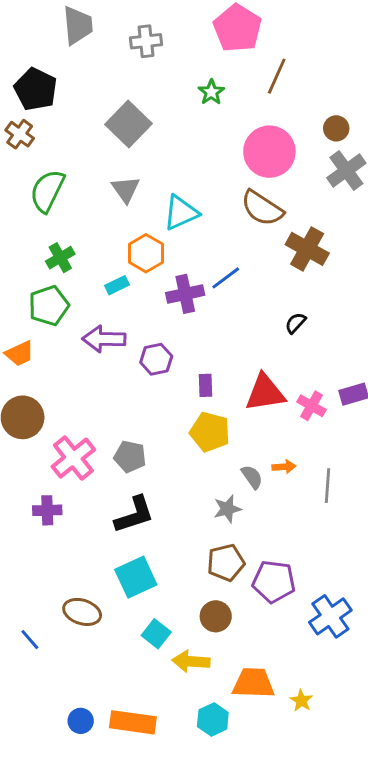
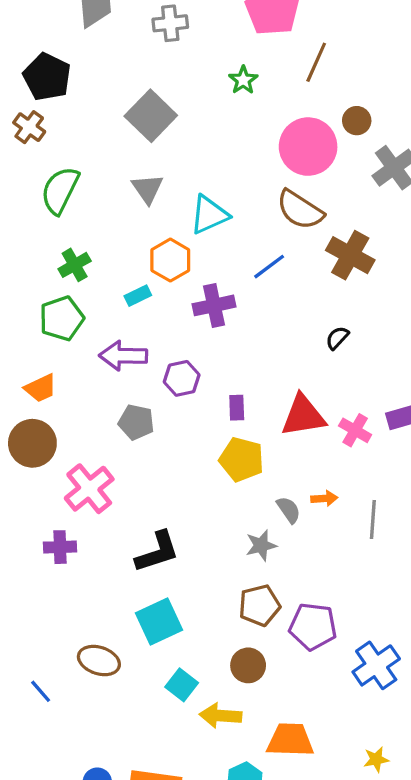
brown circle: (336, 128) -> (357, 121), moved
blue line: (226, 278) -> (269, 267), moved
orange trapezoid: (20, 353) -> (41, 388), moved
gray pentagon: (130, 457) -> (136, 422), moved
yellow star: (301, 701) -> (376, 759), moved, turned 30

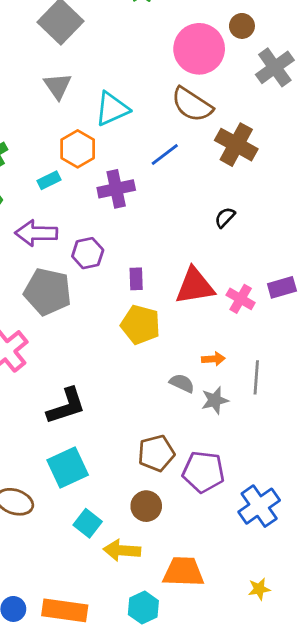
gray pentagon: (136, 422) -> (48, 292), size x1.5
gray semicircle: (289, 510) -> (182, 383), moved, turned -30
gray star: (261, 545) -> (215, 400), moved

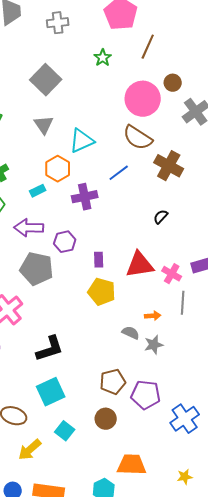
gray line: (256, 377) -> (183, 303), moved
yellow arrow: (122, 550) -> (30, 450), moved, turned -45

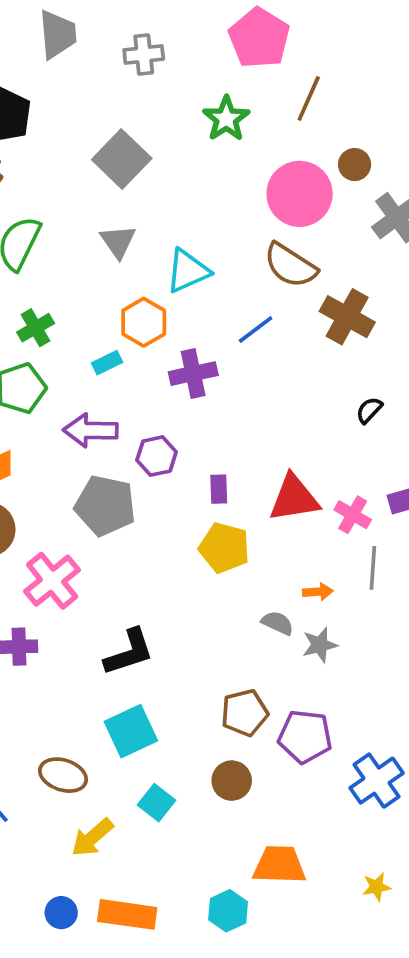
green star: (103, 58) -> (226, 119), size x1.4
black semicircle: (161, 217) -> (369, 410), moved

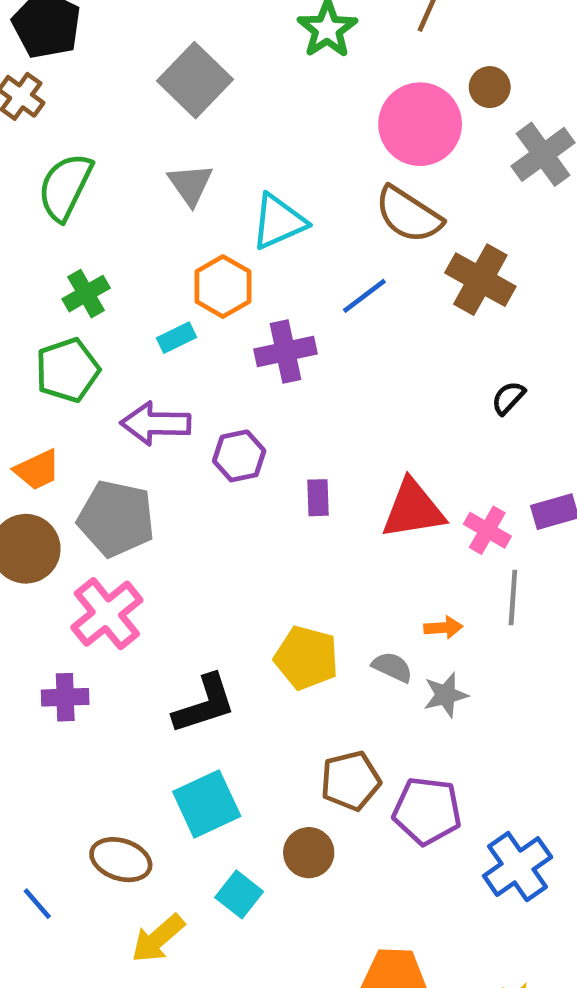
gray pentagon: (105, 506) -> (116, 519), moved
yellow pentagon: (224, 548) -> (306, 658), moved
brown circle: (232, 781) -> (309, 853), moved

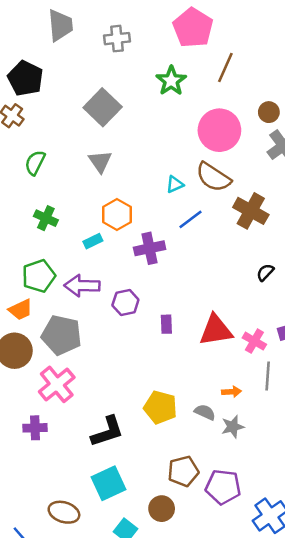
brown circle: (490, 87) -> (269, 112), moved
green semicircle: (65, 187) -> (35, 163), size x0.7
cyan triangle: (279, 222) -> (175, 184), moved, size x0.6
green cross: (86, 294) -> (46, 218), turned -35
green pentagon: (67, 370) -> (39, 276), moved

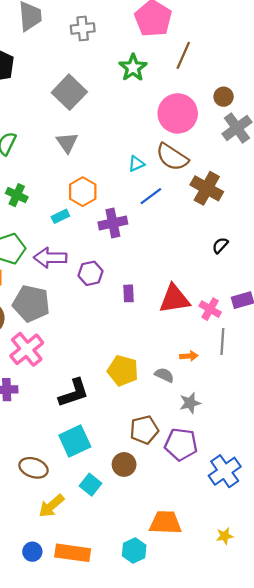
gray star: (233, 427) -> (190, 403), moved

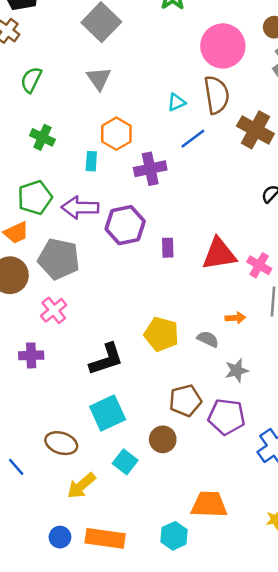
brown semicircle: (172, 157) -> (217, 95), turned -132
cyan rectangle: (60, 216) -> (91, 161), turned -60
purple hexagon: (91, 273) -> (125, 225), size x1.4
pink cross: (27, 349) -> (54, 310), size x0.7

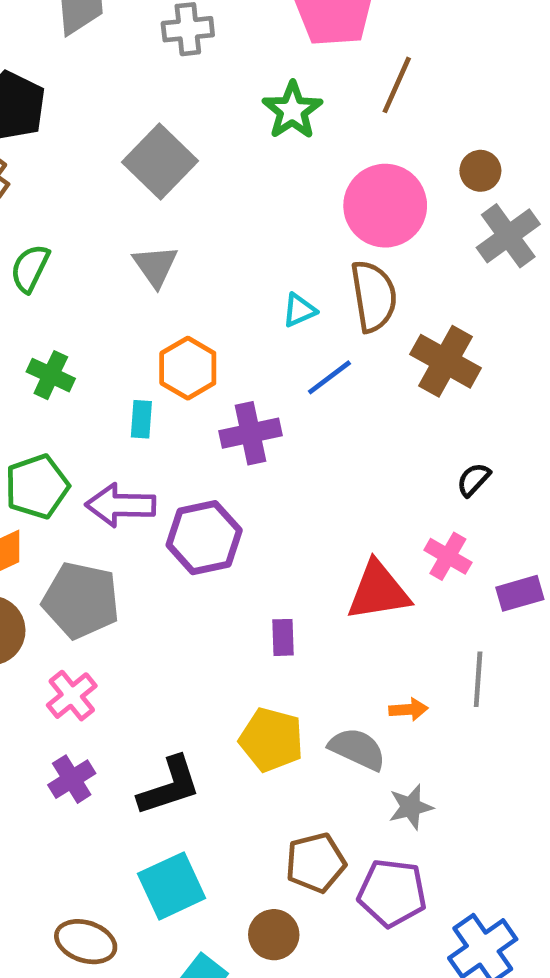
purple rectangle: (168, 248) -> (283, 637), moved
pink cross: (259, 265) -> (448, 556), moved
gray semicircle: (208, 339) -> (357, 749), size x1.4
purple cross: (31, 355) -> (72, 779), moved, turned -30

